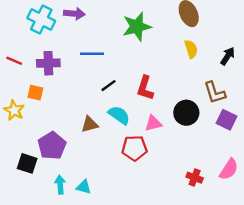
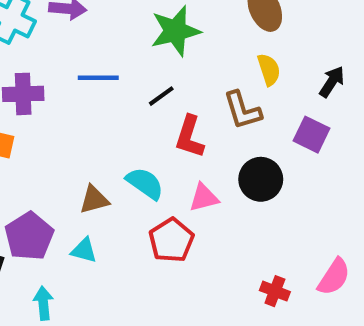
black line: (108, 86) -> (161, 96), moved
brown L-shape: (215, 93) -> (242, 110), moved
purple square: (226, 120) -> (312, 135), moved
red pentagon: (134, 148) -> (171, 240), turned -30
cyan triangle: (84, 187) -> (84, 250), moved

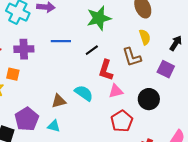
black circle: (261, 179) -> (149, 99), moved
pink triangle: (204, 198) -> (116, 91), moved
red pentagon: (171, 240) -> (122, 121), moved

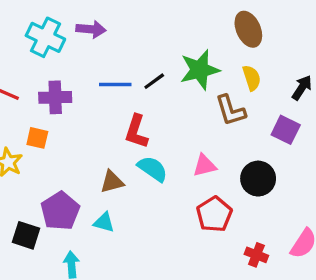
green star: (99, 18) -> (200, 70), moved
black line: (92, 50) -> (154, 81), moved
red L-shape: (106, 70) -> (136, 131), moved

